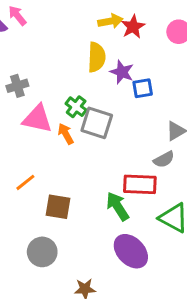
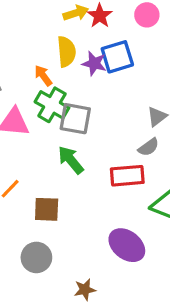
blue square: (143, 88) -> (117, 57), moved, size x1.5
green cross: (76, 107) -> (52, 105), size x1.5
orange arrow: (66, 134) -> (43, 76), moved
green arrow: (118, 206) -> (71, 160), moved

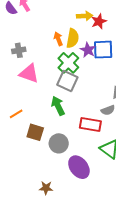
orange arrow: (43, 76) -> (58, 39), moved
green cross: (52, 105) -> (68, 63), moved
gray circle: (36, 257) -> (59, 143), moved

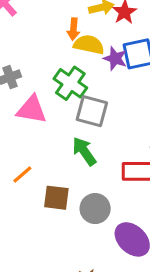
yellow semicircle: (73, 38) -> (89, 45), turned -78
orange arrow: (58, 39) -> (73, 29), moved, turned -144
green cross: (68, 63) -> (70, 83), moved

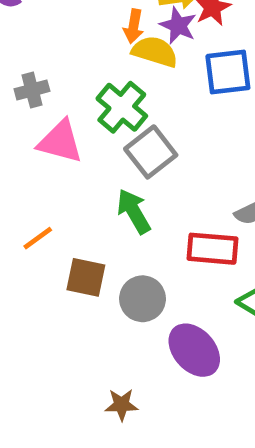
purple star: (115, 58) -> (178, 26), moved
gray square: (92, 111) -> (151, 152), turned 32

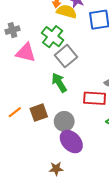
orange line: (38, 238) -> (15, 112), moved
brown square: (86, 277) -> (39, 113), turned -30
purple ellipse: (194, 350) -> (71, 142), moved

